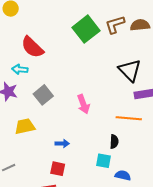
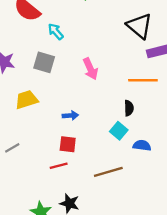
cyan arrow: (20, 69) -> (56, 31), moved, turned 49
gray square: (43, 95) -> (44, 62), turned -30
cyan square: (104, 161) -> (119, 131), turned 35

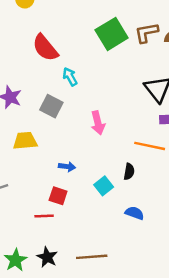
cyan square: (119, 131) -> (104, 186), moved
brown line: (108, 172) -> (92, 257), moved

